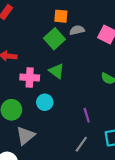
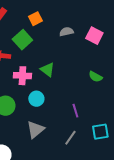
orange square: (61, 16) -> (35, 19), moved, turned -32
green square: (54, 39) -> (22, 40), moved
gray triangle: (25, 136) -> (35, 130), moved

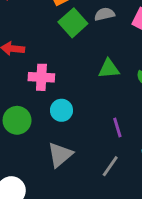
green square: (22, 40) -> (73, 23), moved
green triangle: (47, 70) -> (109, 69), moved, turned -42

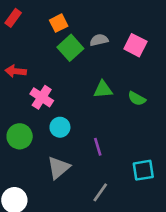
pink cross: (41, 77) -> (42, 97), turned 30
purple line: (117, 127) -> (98, 147), moved
gray line: (110, 166) -> (100, 192), moved

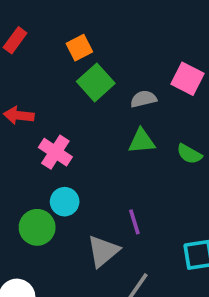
gray semicircle: (99, 40) -> (144, 99), moved
cyan circle: (60, 127) -> (65, 202), moved
green circle: (20, 136) -> (37, 227), moved
gray triangle: (59, 168) -> (103, 251), moved

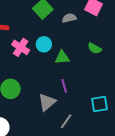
green triangle: (142, 141) -> (62, 57), moved
cyan circle: (65, 202) -> (44, 44), moved

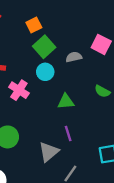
cyan circle: (44, 44) -> (45, 72), moved

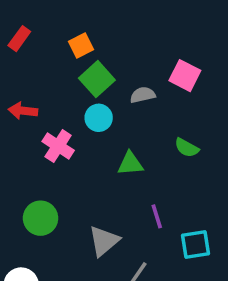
purple line: (68, 134) -> (157, 216), moved

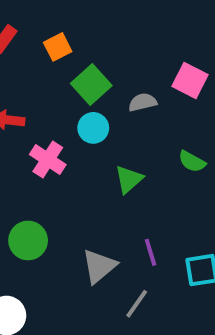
orange square: (81, 46) -> (58, 47), moved
green triangle: (130, 164) -> (129, 179), turned -36
purple line: (157, 216) -> (151, 252), moved

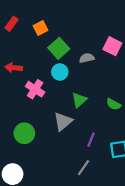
green semicircle: (192, 161) -> (114, 104), moved
purple line: (151, 252) -> (91, 140), turned 40
gray triangle: (99, 266) -> (63, 121), moved

